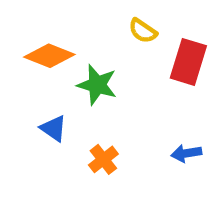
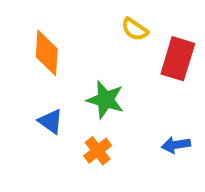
orange diamond: (49, 56) -> (47, 53), turned 72
green star: (97, 85) -> (105, 100), moved

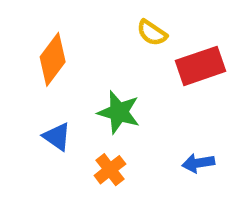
orange diamond: (47, 53) -> (53, 59), turned 33
red rectangle: (178, 59) -> (200, 66), turned 54

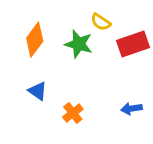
green star: (119, 112) -> (79, 44), moved

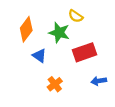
red rectangle: (133, 44) -> (84, 52), moved
blue triangle: (38, 91) -> (39, 56), moved

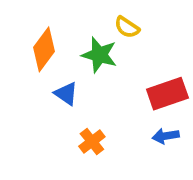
red rectangle: (84, 52) -> (167, 94), moved

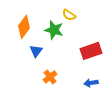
blue triangle: (66, 94) -> (36, 51), turned 32
blue arrow: (166, 136) -> (91, 83), moved

